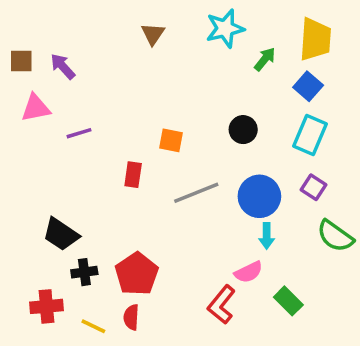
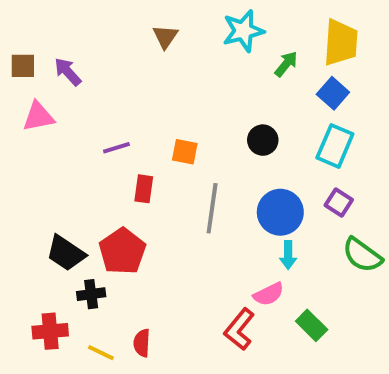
purple line: (79, 133) -> (116, 148), moved
gray line: (196, 193) -> (212, 208), turned -60
red pentagon: (137, 274) -> (122, 251), moved

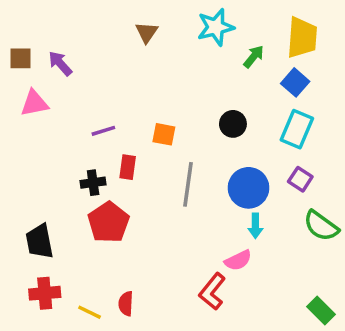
black trapezoid: (66, 253) -> (39, 241), moved, turned 45
black cross: (91, 294) -> (93, 183), moved
green rectangle: (312, 325) -> (321, 310), moved

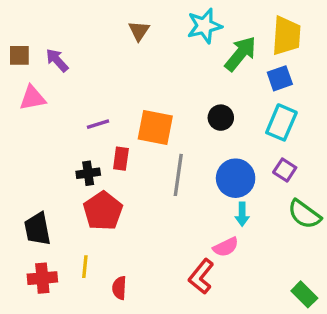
green arrow: (254, 57) -> (240, 54), size x1.6
blue square: (295, 82) -> (280, 78), turned 30
orange square: (164, 134) -> (155, 127), size x1.6
yellow line: (90, 312) -> (85, 267), moved, turned 70

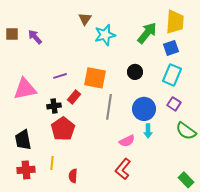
cyan star: (204, 26) -> (105, 35), moved
pink triangle: (32, 98) -> (25, 89), moved, size x1.4
red rectangle: (121, 159) -> (74, 97), turned 32
pink semicircle: (226, 247) -> (127, 141), moved

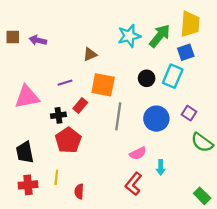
brown triangle: (85, 19) -> (90, 54), moved, turned 32
cyan star: (105, 35) -> (129, 36), moved
purple arrow: (35, 37) -> (38, 40), turned -35
cyan rectangle: (172, 75) -> (173, 76), moved
cyan arrow: (148, 131) -> (161, 168), moved

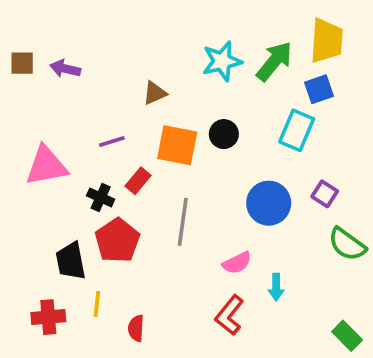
black circle: (147, 78) -> (224, 134), moved
black cross: (58, 115) -> (101, 198), turned 32
gray line: (118, 116) -> (183, 222), moved
black trapezoid: (25, 152) -> (71, 261), moved

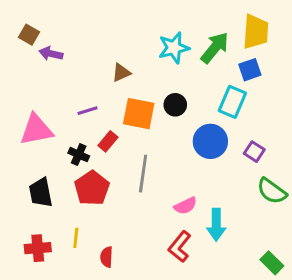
brown square: (22, 63) -> (29, 35), moved, turned 30
blue circle: (269, 203) -> (210, 141), moved
black trapezoid: (71, 261) -> (41, 193), moved
cyan arrow: (276, 287) -> (216, 225), size x1.5

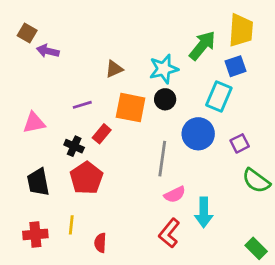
cyan star: (174, 48) -> (164, 69), moved
pink triangle: (36, 130) -> (34, 123), size x0.7
purple square: (254, 152) -> (240, 143), turned 30
gray line: (143, 174) -> (162, 159), moved

